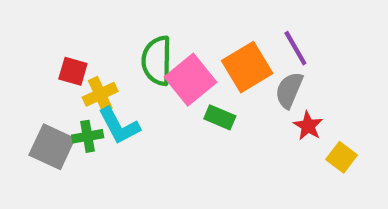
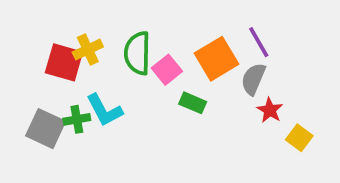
red square: (73, 71) -> (64, 62), size x1.5
pink square: (190, 80) -> (167, 70), size x0.7
yellow cross: (100, 94) -> (88, 49), moved

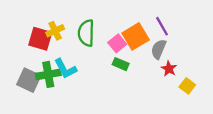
pink square: (167, 70) -> (117, 43), moved
green cross: (77, 119) -> (48, 74), size x1.5

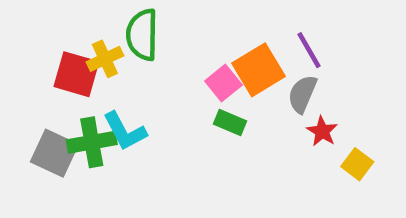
green semicircle: (86, 33) -> (142, 35), moved

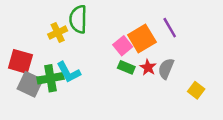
red square: (76, 74) -> (20, 61), moved
gray semicircle: (302, 94) -> (166, 69), moved
red star: (322, 131) -> (148, 67), moved

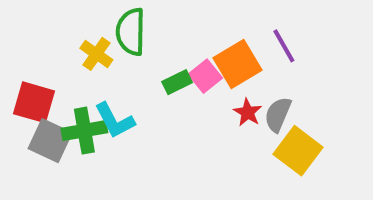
yellow cross: (58, 33) -> (96, 54), turned -30
green rectangle: (126, 67) -> (177, 82), moved, turned -49
yellow square: (196, 90) -> (298, 151), moved, size x1.6

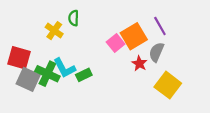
green semicircle: (131, 32) -> (74, 18), size x0.6
green rectangle: (177, 82) -> (84, 75), moved
gray semicircle: (278, 114) -> (156, 52), moved
green cross: (84, 131) -> (47, 74), turned 35

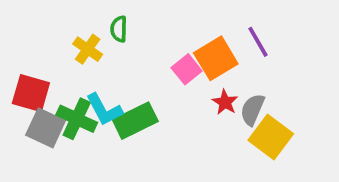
gray semicircle: (156, 52) -> (252, 110), moved
green rectangle: (84, 75) -> (135, 121), size x1.6

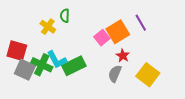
gray semicircle: (252, 110) -> (115, 74), moved

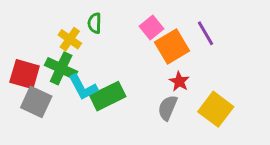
pink square: (102, 38) -> (152, 27), moved
green cross: (42, 65) -> (61, 68), moved

